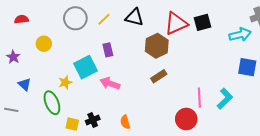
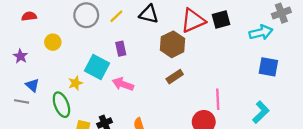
cyan square: (86, 67) -> (97, 67), turned -35
cyan L-shape: (225, 99) -> (261, 112), moved
gray line: (11, 110) -> (22, 101), moved

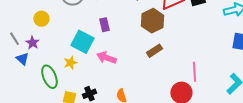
purple star: (20, 56) -> (32, 43), moved
yellow star: (75, 83) -> (70, 63), moved
gray line: (22, 101) -> (14, 39), moved, turned 48

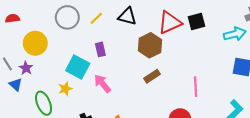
yellow circle: (41, 19) -> (35, 43), size x1.5
pink arrow: (106, 58) -> (102, 84), turned 30
pink line: (194, 72) -> (196, 87), moved

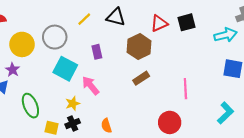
gray circle: (67, 17) -> (55, 37), moved
red triangle: (170, 23) -> (159, 23), size x0.7
purple rectangle: (100, 49) -> (97, 52), moved
yellow star: (65, 89) -> (73, 103), moved

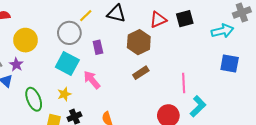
gray circle: (55, 37) -> (69, 33), moved
yellow star: (73, 103) -> (64, 94), moved
cyan L-shape: (226, 113) -> (198, 106), moved

